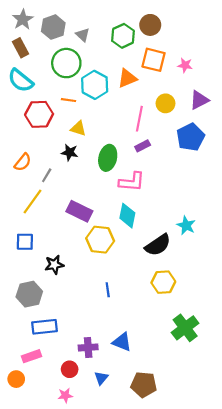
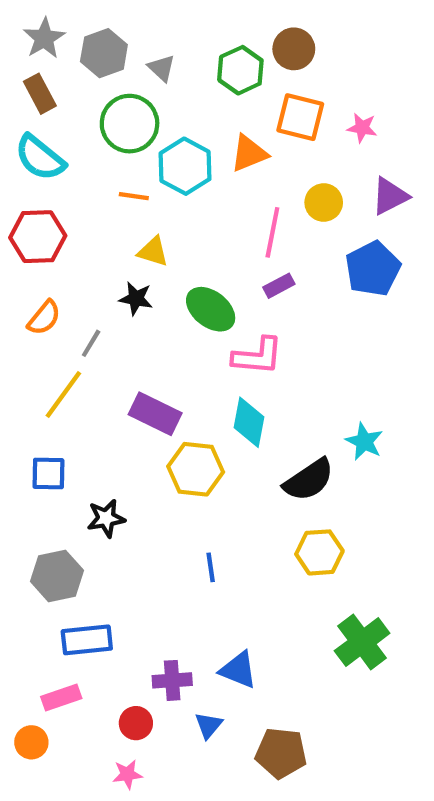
red hexagon: (39, 114) -> (38, 237), moved
green ellipse: (108, 158) -> (211, 309), turned -65
blue triangle: (101, 378) -> (208, 725), moved

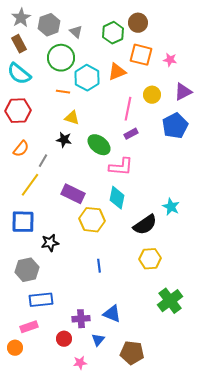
blue square: (48, 473) -> (23, 222), size x1.4
pink star: (127, 774) -> (80, 363), moved

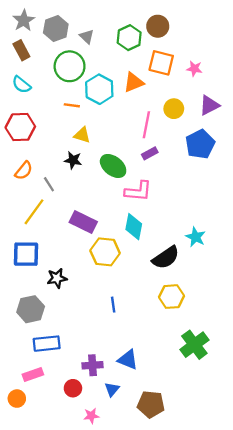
cyan semicircle: (19, 74) -> (21, 85), size x0.7
gray line: (43, 161) -> (49, 184), turned -64

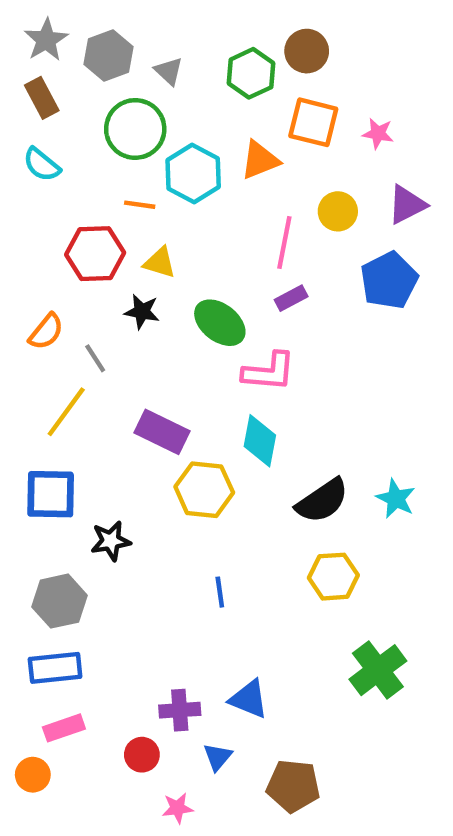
red hexagon: (20, 127) -> (95, 254), moved
cyan star: (196, 237) -> (396, 499), moved
blue rectangle: (47, 344) -> (55, 668), moved

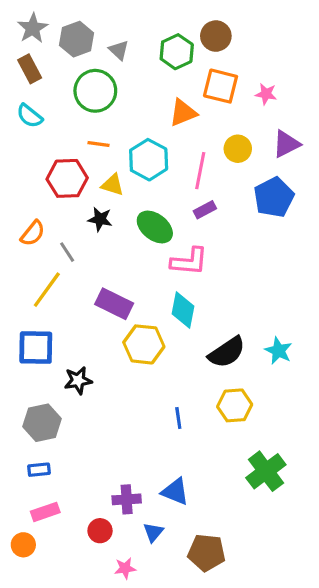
cyan hexagon: (193, 174) -> (149, 160), moved
blue line: (220, 592) -> (178, 418), moved
blue rectangle: (55, 668) -> (39, 470), size x0.6

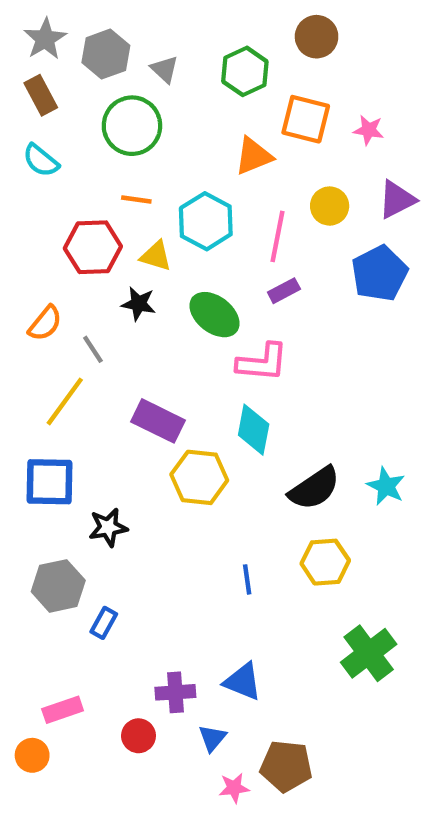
brown circle: (216, 36) -> (317, 37), moved
blue rectangle: (39, 470) -> (104, 623), moved, turned -55
pink star: (125, 568) -> (234, 788), moved

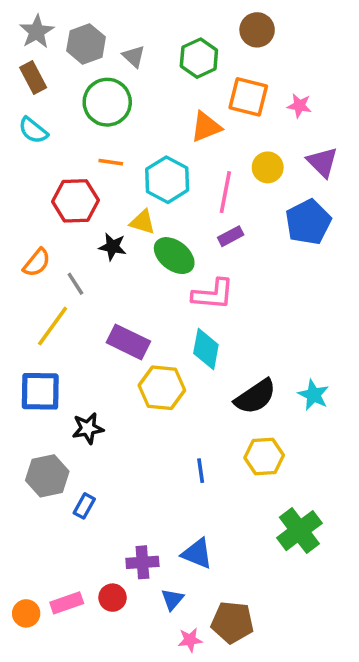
purple triangle: (397, 200) -> (322, 162), turned -48
yellow triangle: (156, 256) -> (142, 222), moved
pink rectangle: (63, 710) -> (67, 603), moved

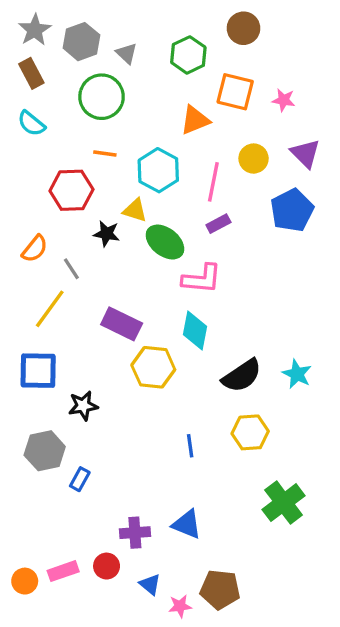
blue triangle: (172, 599) -> (150, 584), moved, turned -30

